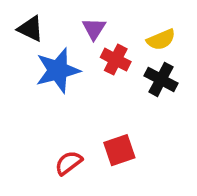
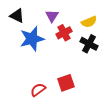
red cross: (116, 60) -> (64, 33), turned 35

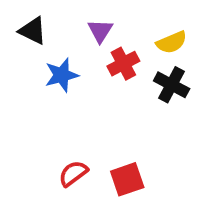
blue star: (32, 39) -> (62, 75), size x0.7
red square: (66, 83) -> (127, 179), moved

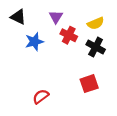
red cross: (123, 64) -> (69, 35), turned -35
red square: (127, 179) -> (89, 84), moved

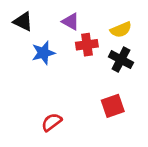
purple triangle: (56, 17) -> (71, 22), turned -32
red cross: (69, 35) -> (87, 45), turned -35

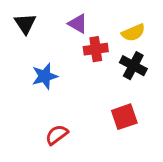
black triangle: (23, 22) -> (25, 24), turned 30
blue star: (43, 53) -> (45, 76), moved

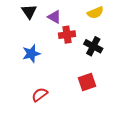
black triangle: (25, 24) -> (29, 12), moved
yellow semicircle: (133, 33) -> (95, 13), moved

